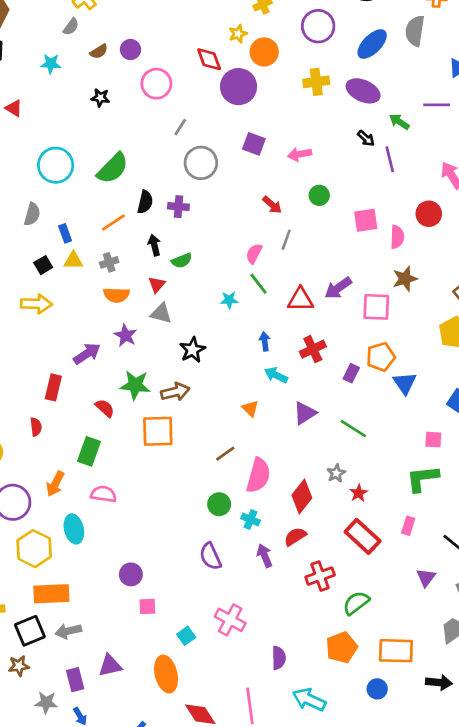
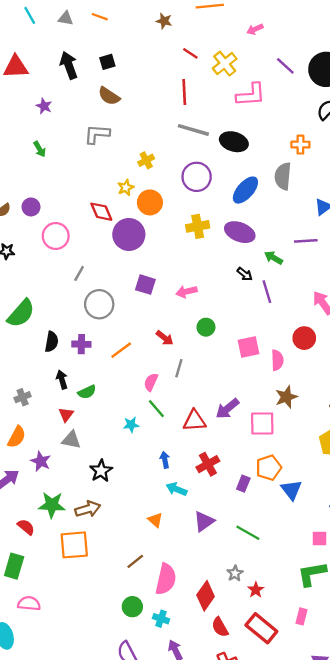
orange line: (113, 222) -> (121, 350), moved
orange semicircle: (116, 295) -> (17, 437), moved, turned -60
red semicircle: (295, 537) -> (220, 627), moved, turned -84

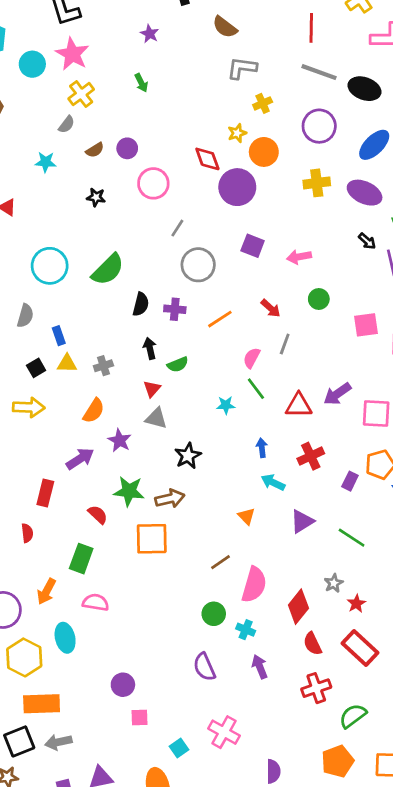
gray L-shape: (97, 134) -> (242, 68), moved

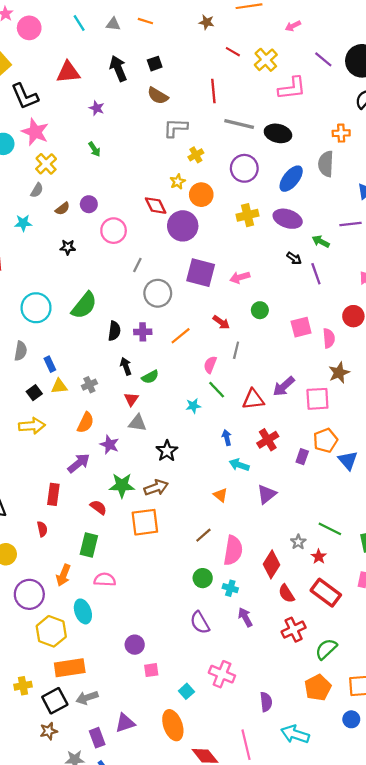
red line: (311, 28) -> (213, 91), moved
purple square: (253, 246) -> (201, 273), size x1.5
green line: (352, 538) -> (330, 529), moved

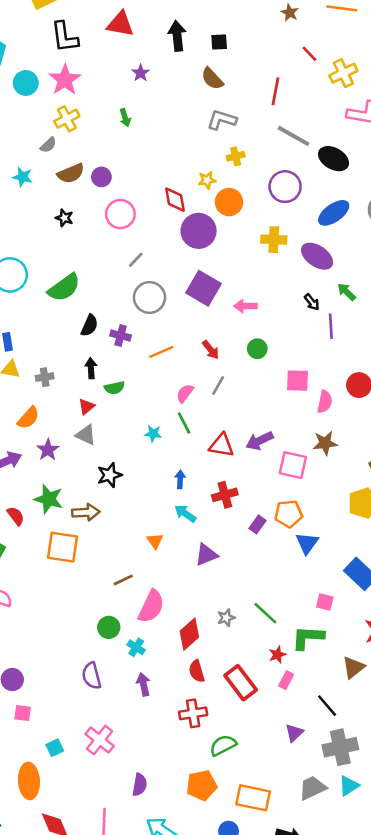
brown semicircle: (62, 209) -> (71, 173), size x1.5
red star: (319, 557) -> (277, 655), moved

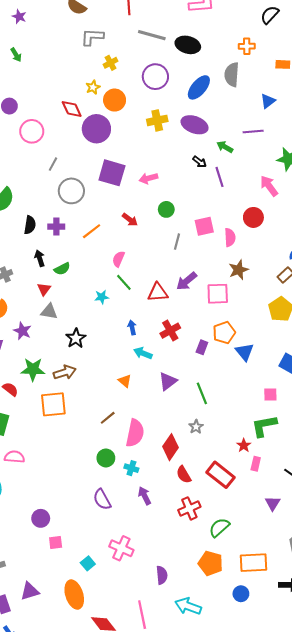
gray line: (218, 386) -> (177, 242), moved
green line: (265, 613) -> (202, 393), moved, turned 40
orange pentagon: (202, 785) -> (211, 563), turned -30

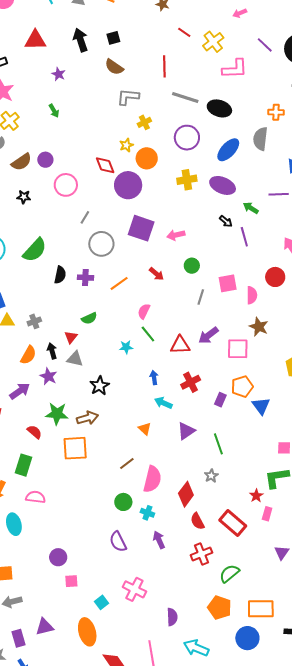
black arrow: (40, 258) -> (52, 351), moved
brown star: (239, 270) -> (259, 327), turned -30
blue circle: (241, 594) -> (247, 638), size x1.5

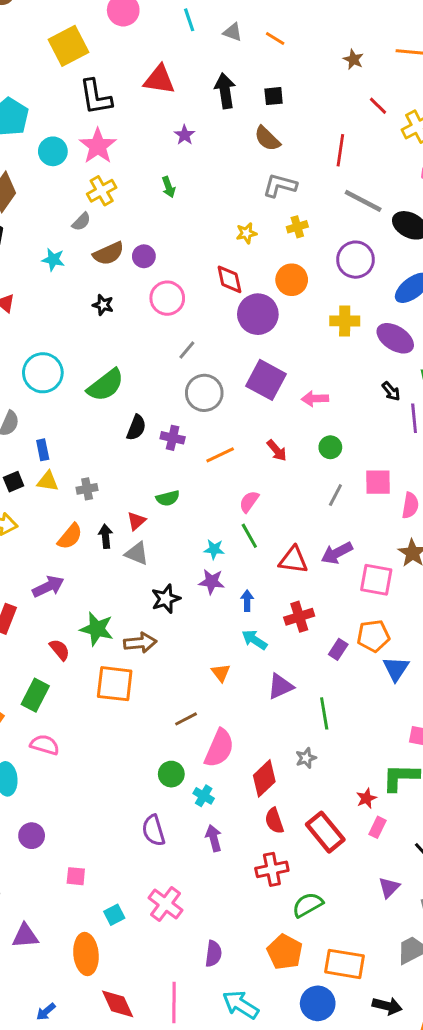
yellow star: (126, 145) -> (246, 233), moved
purple star: (48, 376) -> (212, 582), moved, turned -30
purple circle: (58, 557) -> (32, 836), moved

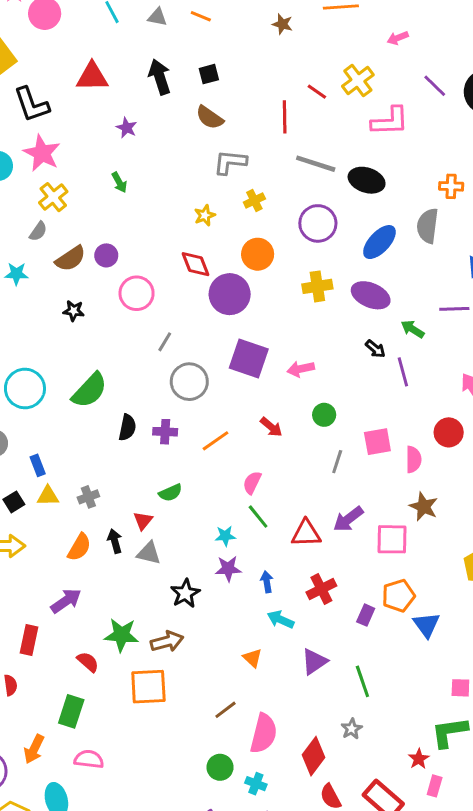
red line: (378, 106) -> (317, 92), moved

